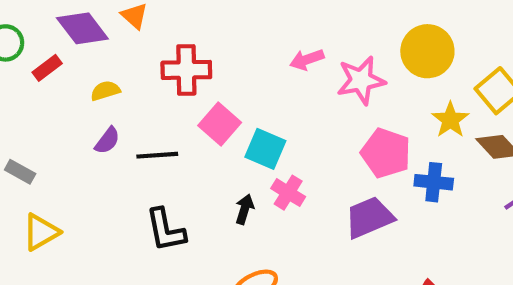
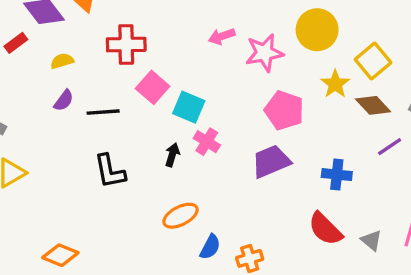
blue cross: (434, 182) -> (337, 175), moved

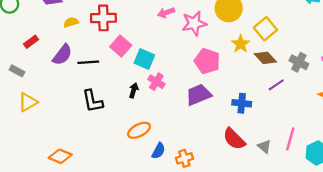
red rectangle: (16, 43) -> (31, 42), moved
yellow semicircle: (62, 61) -> (71, 22), moved
purple semicircle: (64, 100) -> (62, 55), size x1.5

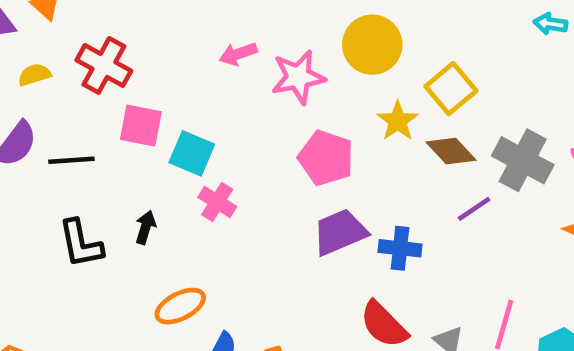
red cross: (103, 18) -> (104, 65), turned 30
pink square: (121, 46) -> (141, 126), turned -30
gray cross: (299, 62) -> (523, 160), size x1.4
black arrow: (134, 90) -> (146, 227), moved
purple trapezoid: (198, 95) -> (340, 232), moved

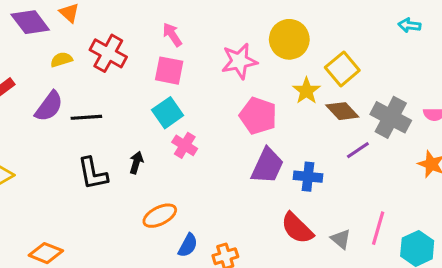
pink arrow: (238, 54) -> (172, 35), moved, turned 75
pink square: (141, 126) -> (169, 71), moved
cyan square: (192, 153) -> (168, 113), turned 32
purple trapezoid: (340, 232) -> (267, 166), turned 138

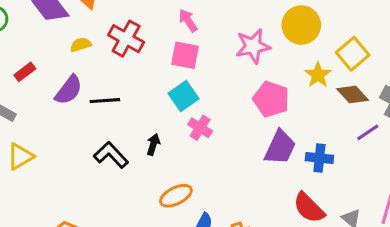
black L-shape: (93, 174) -> (111, 155), turned 148

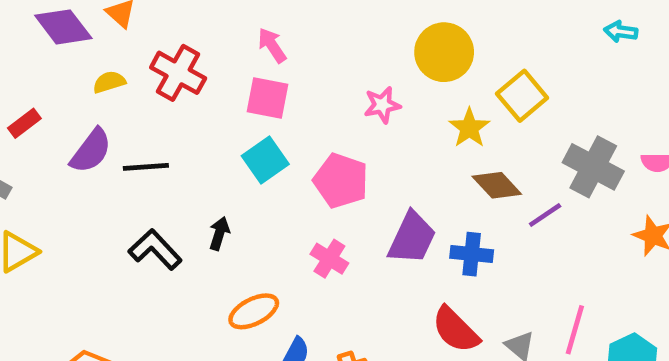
pink star: (253, 46) -> (382, 105), moved, size x0.7
brown diamond: (353, 95) -> (497, 185), moved
pink pentagon: (271, 99) -> (341, 181), moved
pink cross: (200, 128) -> (329, 259), moved

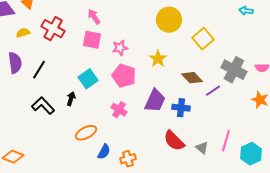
pink star: (382, 105) -> (120, 48), moved
yellow star: (469, 128) -> (158, 59), moved
purple semicircle: (91, 151) -> (15, 63), turned -45
cyan square: (265, 160) -> (88, 79), moved
black line: (146, 167) -> (39, 70), turned -54

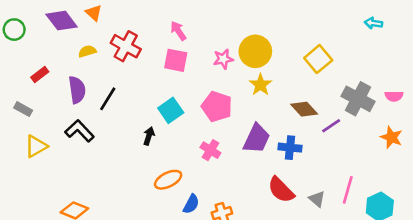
yellow circle: (169, 20) -> (255, 51), moved
pink star: (120, 48) -> (223, 59), moved
black L-shape: (43, 106) -> (80, 131), moved

